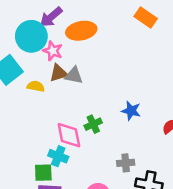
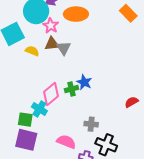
gray triangle: (74, 75) -> (64, 48), turned 35
blue star: (131, 111) -> (84, 82), moved
pink diamond: (69, 135) -> (51, 94), turned 50

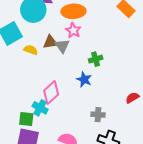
pink star: (51, 26) -> (73, 30), moved
green cross: (72, 89) -> (96, 59), moved
gray cross: (91, 124) -> (98, 115), moved

